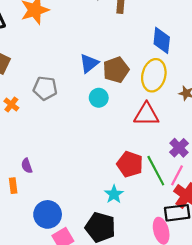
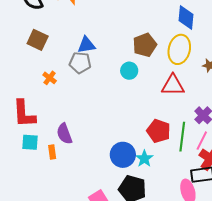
blue triangle: (89, 63) -> (86, 45), moved, turned 30
purple semicircle: (27, 166) -> (64, 134), size x1.5
green line: (156, 171) -> (182, 137), turned 36
blue circle: (48, 214) -> (123, 155), moved

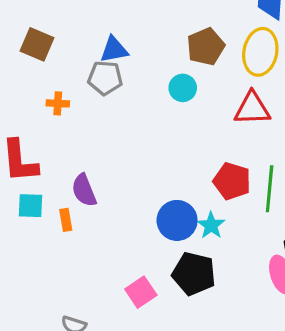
orange cross: (50, 78) -> (58, 103), turned -32

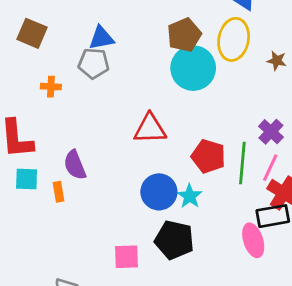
cyan circle: (183, 88) -> (193, 68), moved, size x1.8
red triangle: (252, 109) -> (150, 129), moved
pink square: (141, 292) -> (126, 257), turned 32

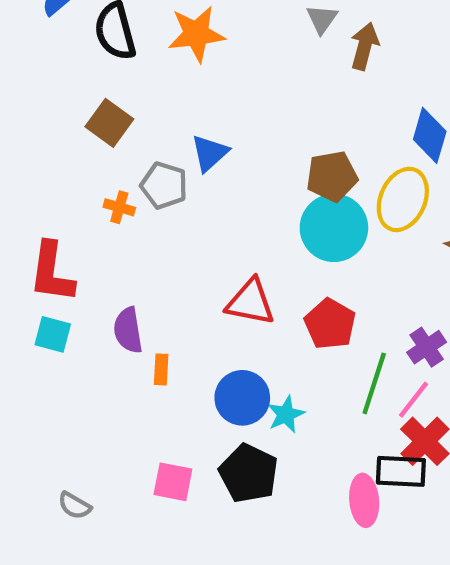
blue triangle: (101, 38) -> (210, 153), turned -44
gray pentagon: (94, 63) -> (164, 185), moved
red pentagon: (208, 156) -> (330, 324), moved
orange rectangle: (59, 192) -> (161, 369), moved

